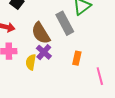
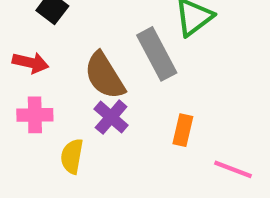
yellow semicircle: (31, 62) -> (72, 156), moved
pink line: (100, 76) -> (233, 169), turned -54

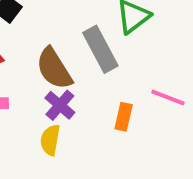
yellow semicircle: (72, 156) -> (50, 140), moved
pink line: (233, 169) -> (168, 98), moved

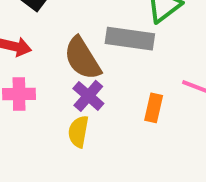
gray rectangle: (100, 49) -> (130, 39), turned -54

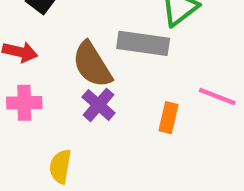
yellow semicircle: (78, 132) -> (60, 166), moved

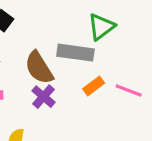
orange rectangle: (169, 118) -> (94, 86), moved, turned 40

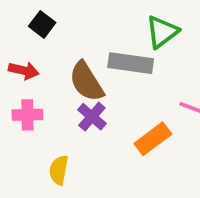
orange rectangle: (94, 86) -> (153, 139), moved, size x1.4

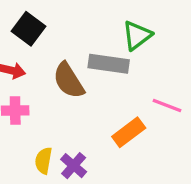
black square: (42, 24) -> (29, 29), size x1.4
purple cross: (92, 117) -> (74, 166), moved

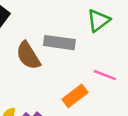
green triangle: (137, 35) -> (98, 21), moved

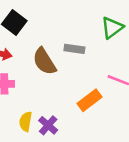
gray rectangle: (59, 43) -> (74, 49), size x0.7

